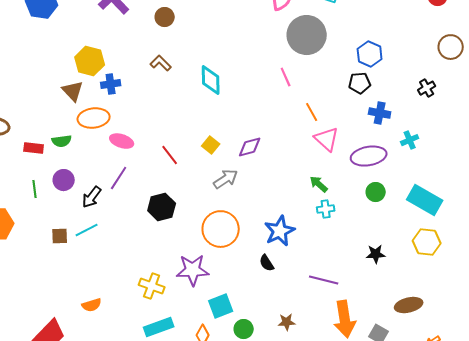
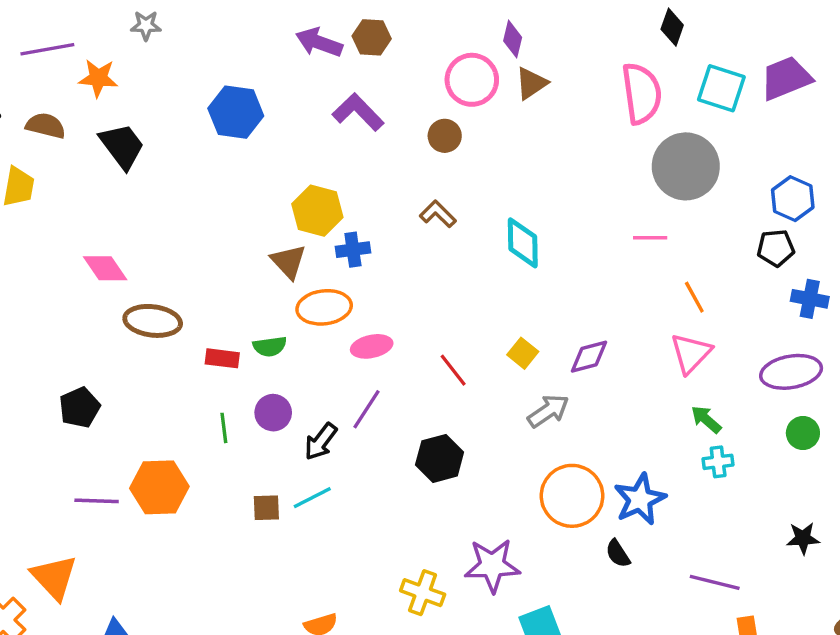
pink line: (286, 77) -> (650, 238), turned -66
pink triangle: (327, 139) -> (691, 353), moved, turned 32
pink ellipse: (122, 141) -> (372, 346), turned -30
orange circle: (221, 229) -> (572, 496), moved

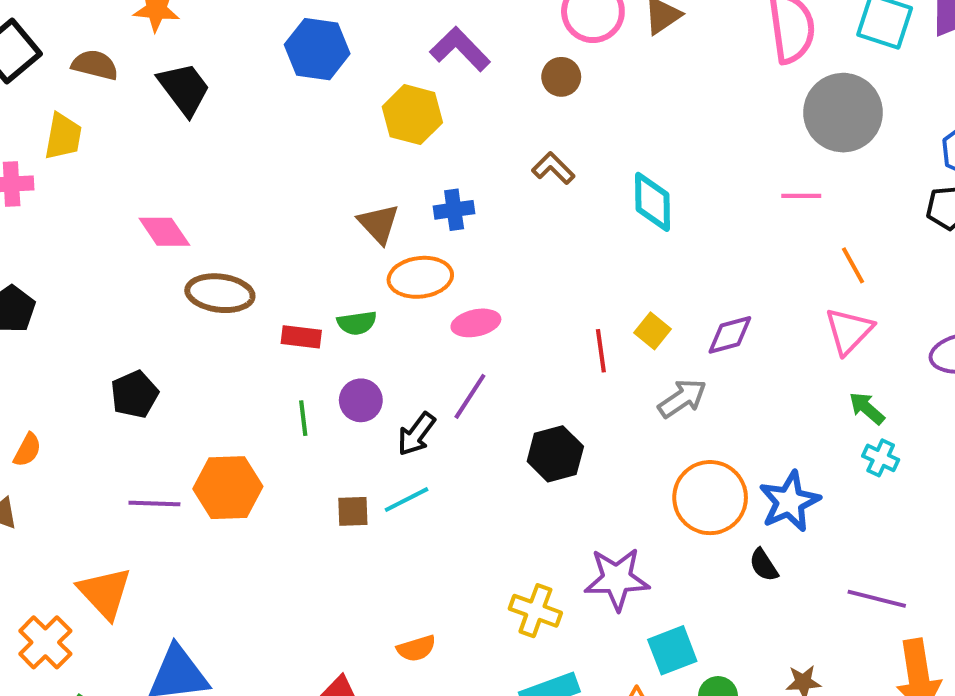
yellow hexagon: (317, 211) -> (412, 115), moved
red line: (453, 370) -> (601, 351), moved, turned 30
cyan cross: (718, 462) -> (881, 458), turned 32

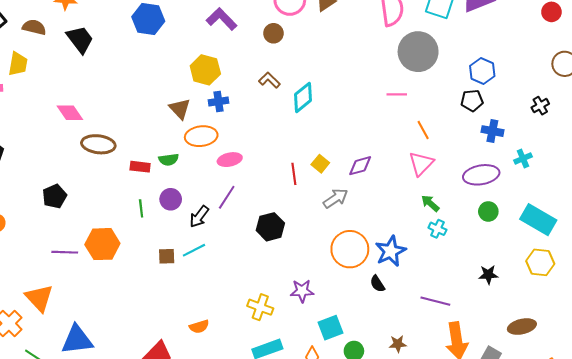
yellow hexagon: (412, 115) -> (205, 70), moved
cyan diamond: (653, 202) -> (303, 97), moved, turned 52
purple star: (617, 579) -> (302, 291), size x0.7

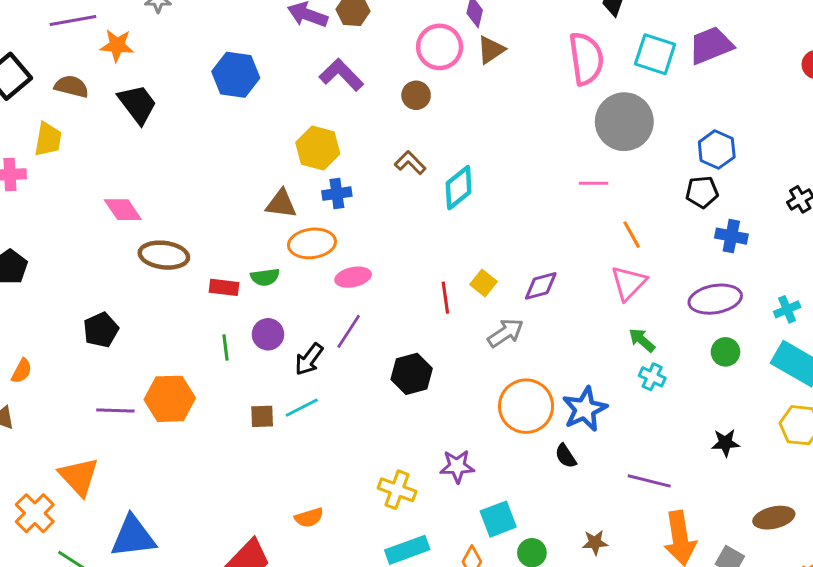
brown triangle: (180, 109) -> (281, 204), turned -40
cyan cross: (523, 159) -> (787, 309), moved

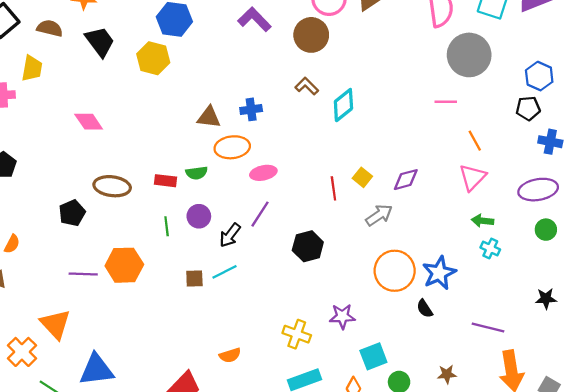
brown circle: (416, 95) -> (311, 35), size x1.6
yellow hexagon: (318, 148) -> (153, 58), moved
brown ellipse: (164, 255) -> (112, 186), moved
green arrow: (642, 340) -> (482, 221), turned -35

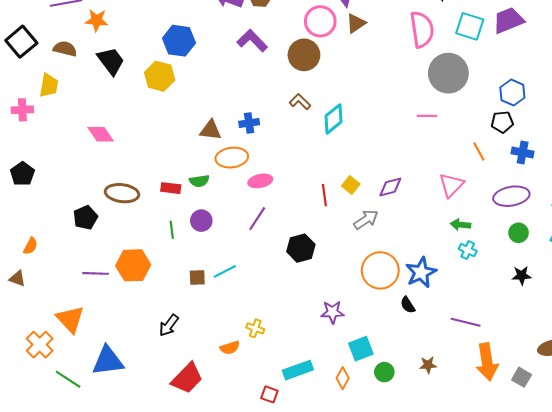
orange line: (475, 141) -> (479, 151), moved
black arrow: (230, 235) -> (169, 325), moved
black star: (546, 299) -> (522, 275), moved
yellow cross: (297, 334) -> (255, 328), moved, size x0.7

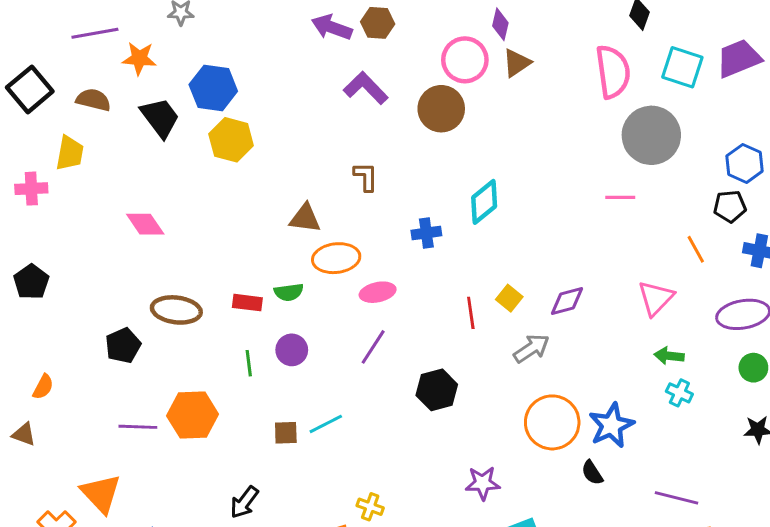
blue hexagon: (179, 41) -> (213, 88), moved
brown L-shape: (300, 102) -> (366, 177), moved, turned 45
blue cross: (249, 123) -> (426, 233), moved

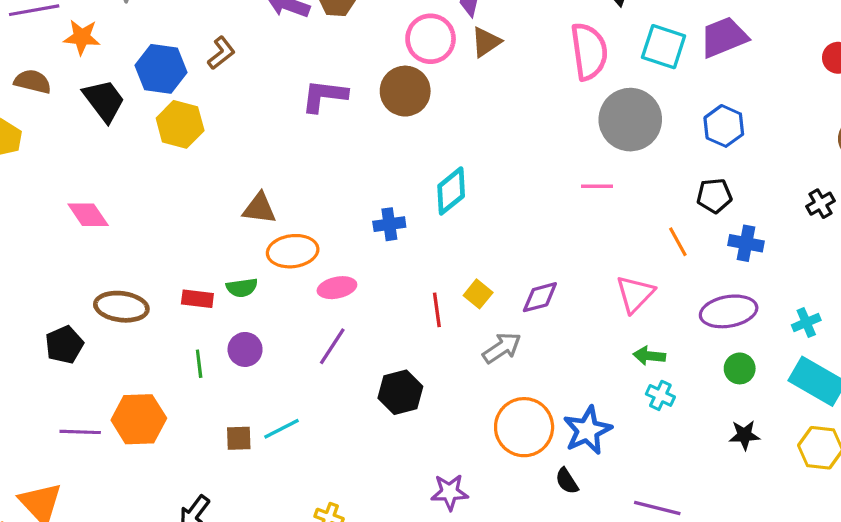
purple L-shape: (366, 88) -> (324, 96), moved, turned -39
blue hexagon: (745, 163) -> (724, 126), moved
brown L-shape: (366, 177) -> (221, 53), moved, turned 52

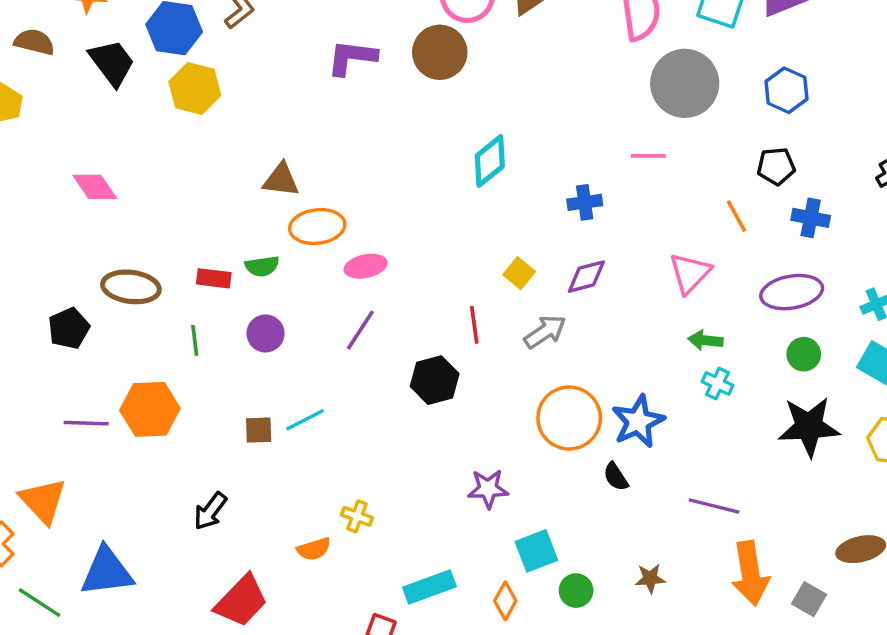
blue cross: (389, 224) -> (585, 202), moved
red line: (437, 310) -> (474, 325), moved
green line: (199, 364) -> (195, 340), moved
black star: (744, 435) -> (809, 427), size x1.8

